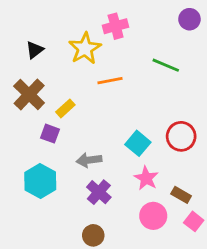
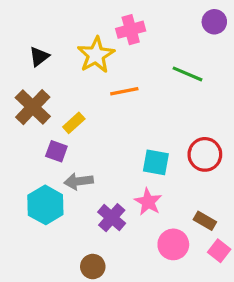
cyan square: (138, 143) -> (156, 162), turned -30
gray arrow: (89, 160) -> (79, 181), moved
pink star: (146, 178) -> (148, 202), moved
brown circle: (93, 235) -> (93, 267), moved

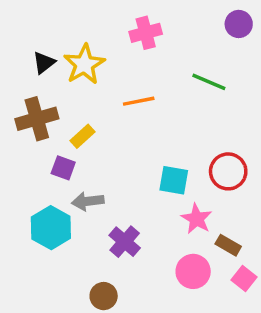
yellow star: (96, 55) -> (84, 64), moved
brown cross: (33, 107) -> (37, 119), turned 30
pink star: (148, 202) -> (197, 219), moved

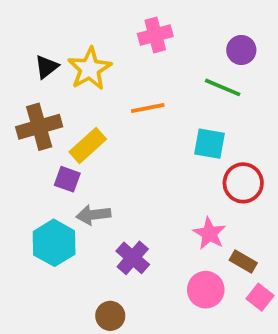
purple circle: (239, 24) -> (241, 50), moved
yellow rectangle: (82, 136) -> (88, 145), size x1.4
cyan square: (174, 180) -> (209, 144), moved

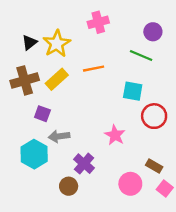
yellow rectangle: (88, 145) -> (57, 79), moved
pink star: (209, 233) -> (115, 135), moved
brown circle: (110, 316) -> (69, 186), moved

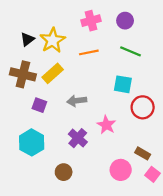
purple circle: (153, 32) -> (125, 21), moved
orange line: (94, 69) -> (89, 52), moved
brown cross: (25, 80) -> (23, 74), turned 30
gray arrow: (59, 136) -> (77, 101), moved
purple cross: (84, 164) -> (78, 138), moved

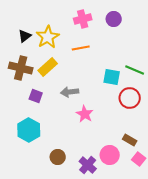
green line: (131, 51) -> (135, 70), moved
pink star: (106, 125) -> (85, 114), moved
purple cross: (78, 138) -> (88, 165), moved

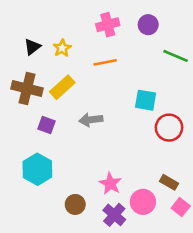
yellow star: (48, 37) -> (62, 48), size x0.6
green line: (135, 70) -> (176, 56), moved
pink star: (85, 114) -> (110, 184), moved

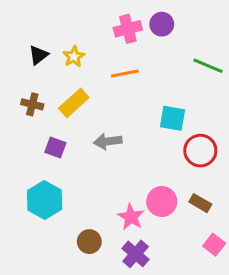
purple circle: (148, 25) -> (162, 24), moved
brown cross: (27, 88) -> (32, 104), size x0.6
brown rectangle: (169, 182) -> (200, 203), moved
pink circle: (143, 202) -> (162, 202), moved

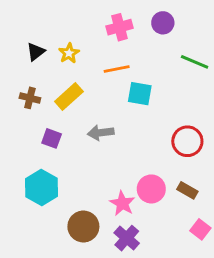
purple circle: (162, 24) -> (163, 23), moved
cyan square: (173, 118) -> (140, 94), moved
brown circle: (89, 242) -> (83, 227), size x1.4

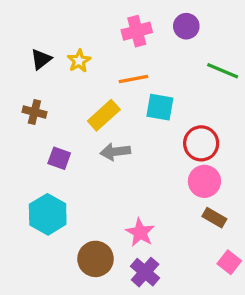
yellow rectangle: (69, 96) -> (104, 115), moved
red circle: (187, 141) -> (201, 143), moved
pink circle: (151, 189) -> (204, 181), moved

